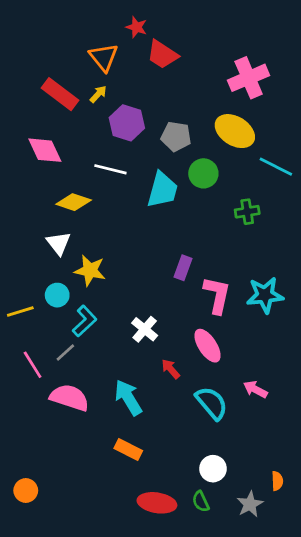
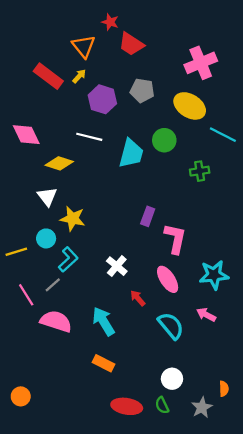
gray pentagon: (176, 137) -> (142, 90), moved
pink diamond: (45, 150) -> (26, 135), moved
cyan star: (265, 295) -> (214, 275), moved

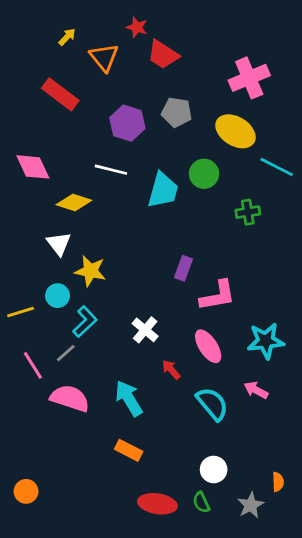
yellow arrow: (79, 76) -> (67, 37), moved
pink L-shape: (175, 238) -> (218, 296), turned 68

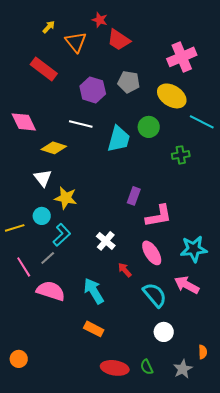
pink arrow: (256, 390) -> (187, 285), size x1.4
white circle: (214, 470) -> (164, 332), moved

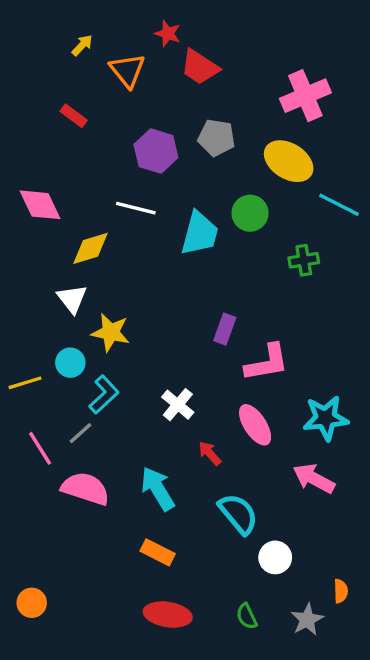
red rectangle: (44, 69) -> (74, 116), size x0.6
yellow diamond: (54, 148) -> (90, 248), turned -35
cyan semicircle: (155, 295) -> (238, 514), moved
red ellipse: (115, 368) -> (168, 615), moved

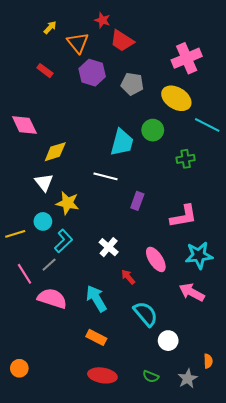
purple hexagon: (156, 151) -> (92, 73), moved
white line: (136, 208) -> (106, 176), moved
pink L-shape: (267, 363) -> (184, 216), moved
green semicircle: (247, 616) -> (151, 376), turned -42

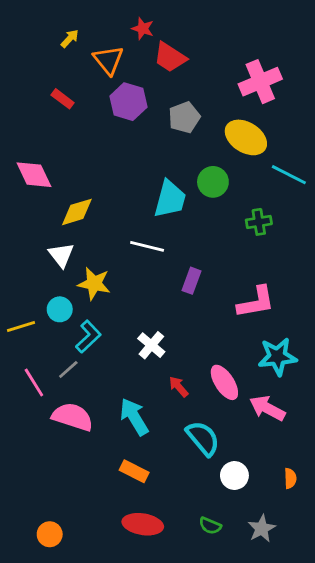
gray pentagon: (132, 84) -> (184, 117), turned -30
pink ellipse: (156, 259) -> (224, 382), moved
orange semicircle: (208, 361) -> (290, 478), moved
orange circle: (19, 368) -> (50, 534), moved

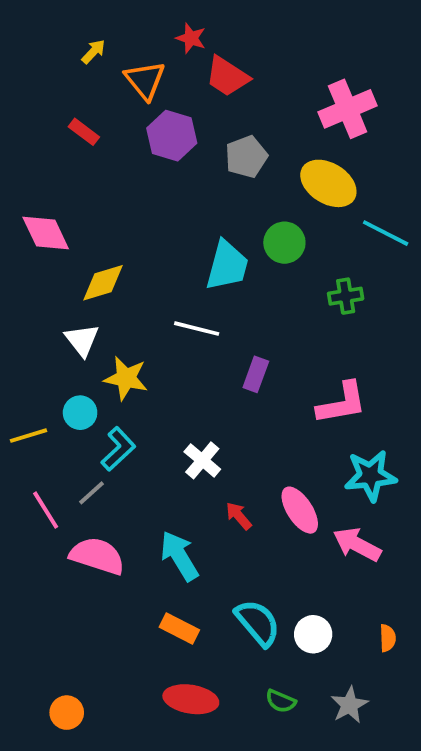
cyan semicircle: (203, 438) -> (258, 623), moved

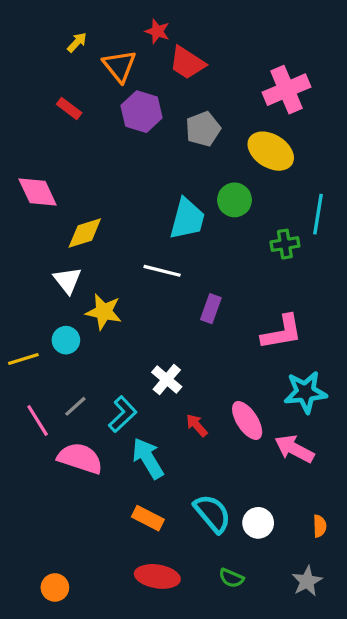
cyan line: (386, 233) -> (318, 214), moved, turned 72
cyan L-shape: (118, 449) -> (123, 414), moved
gray star: (349, 705) -> (307, 581), moved

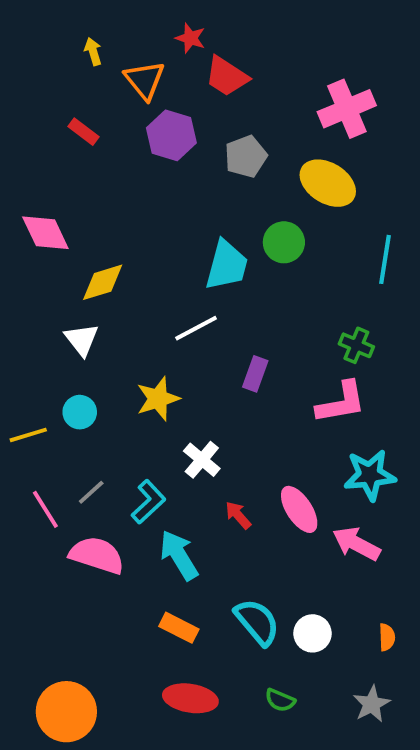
yellow arrow: (77, 42) -> (93, 51), turned -60
green cross: (285, 244) -> (356, 345), moved, turned 32
white line: (162, 271) -> (196, 328), turned -42
yellow star: (104, 312) -> (158, 399), moved, turned -30
orange circle: (55, 587) -> (66, 712), size x1.8

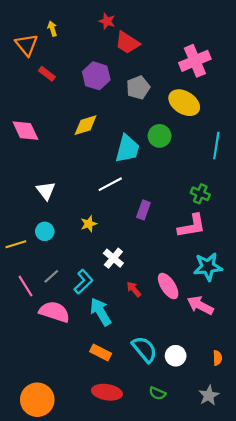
orange triangle: (145, 80) -> (27, 45), moved
yellow diamond: (103, 282) -> (86, 125), moved
yellow star: (158, 399) -> (89, 224), size x0.7

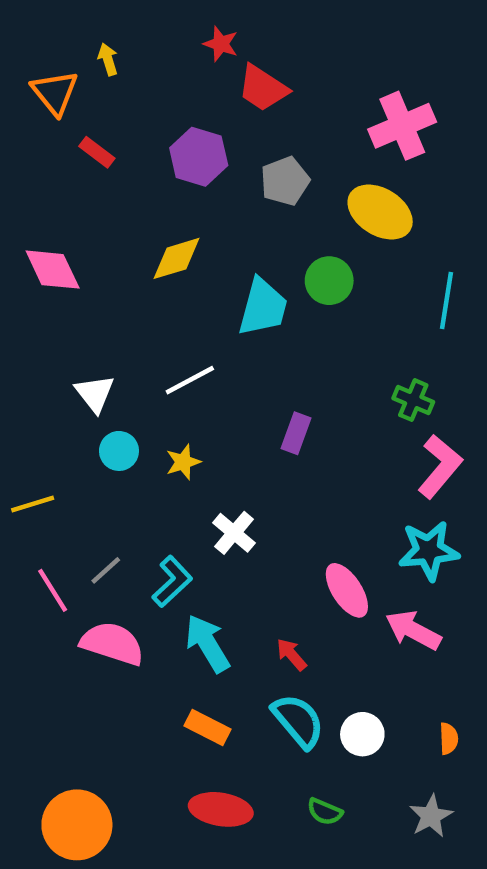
white line: (110, 184) -> (190, 380), moved
pink L-shape: (192, 226) -> (440, 466), moved, turned -40
cyan circle: (45, 231) -> (119, 451), moved
red arrow: (134, 289) -> (292, 655), moved

